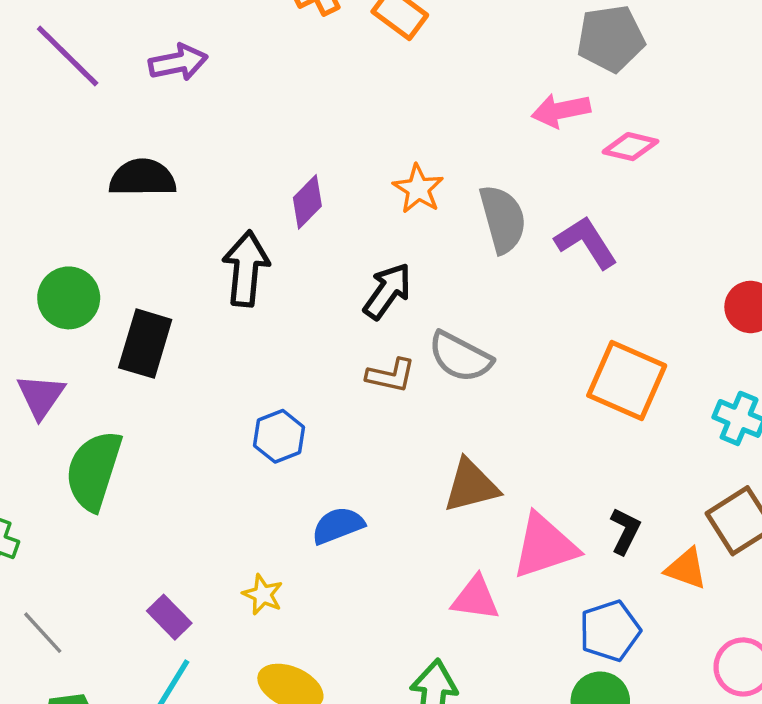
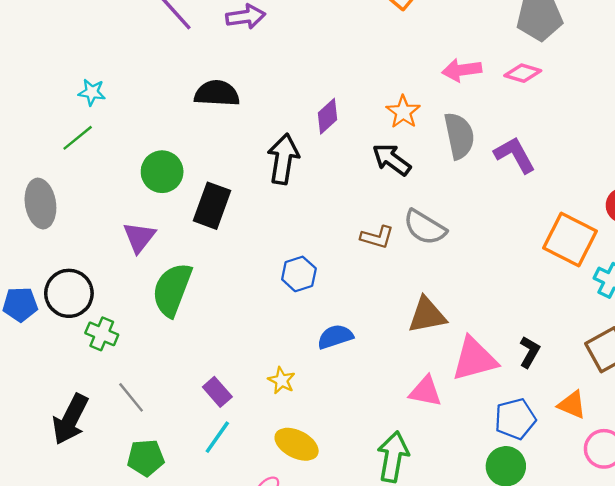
pink arrow: (561, 110) -> (462, 70), moved
pink diamond: (630, 147) -> (523, 73), moved
black arrow: (387, 291) -> (392, 159), moved, turned -93
orange square: (627, 380) -> (570, 239), moved
orange triangle: (686, 569) -> (572, 405), moved

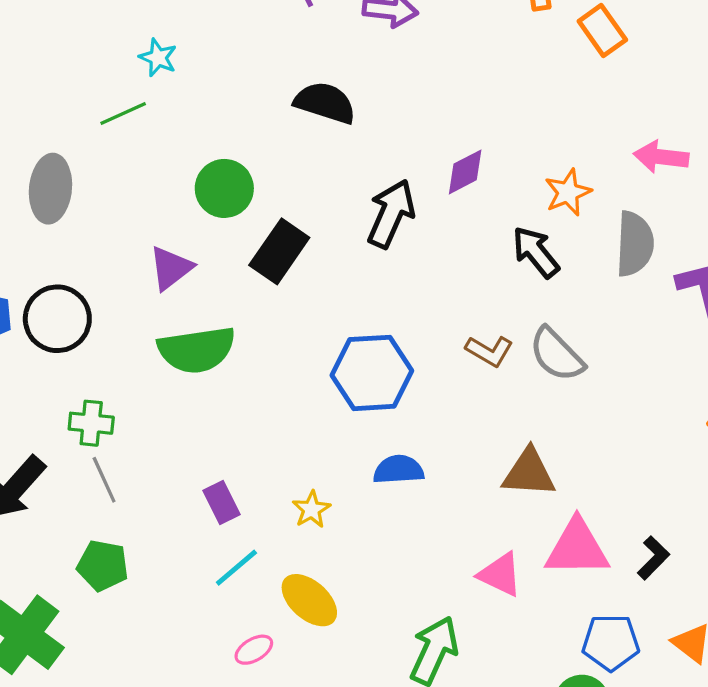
blue hexagon: (299, 274) -> (372, 373), size x1.6
green semicircle: (172, 290) -> (197, 350), turned -134
green cross: (102, 334) -> (91, 423), moved, turned -32
cyan line: (217, 437) -> (236, 568), moved

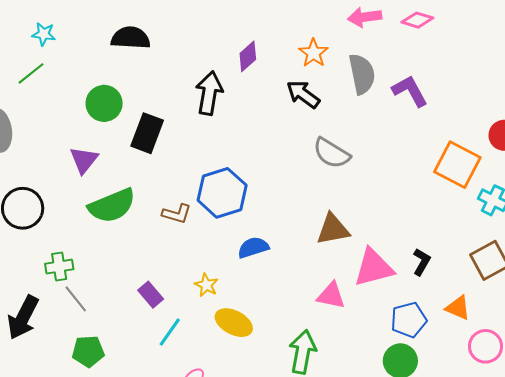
black semicircle: (325, 103) -> (131, 38), moved
brown L-shape: (489, 351) -> (177, 214), moved
yellow ellipse: (309, 600) -> (234, 323), moved

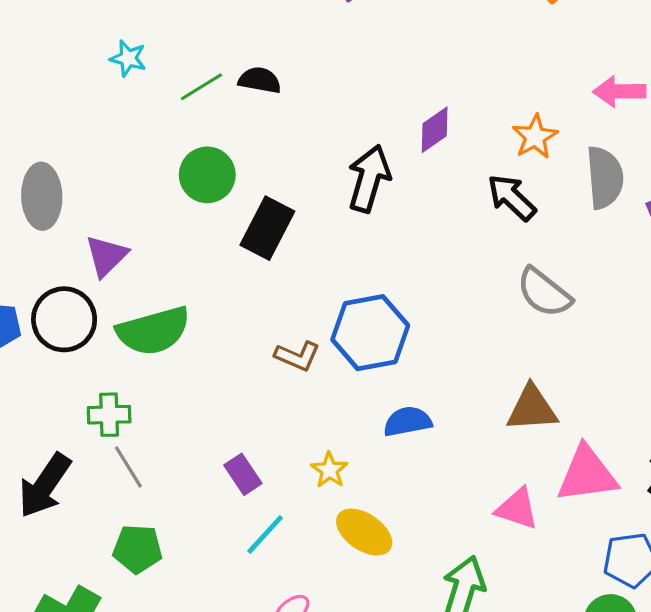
black semicircle: (131, 38) -> (260, 80), size x0.7
green line: (31, 73) -> (201, 87), moved
purple triangle: (84, 160) -> (106, 256), moved
green semicircle: (112, 206) -> (153, 331), moved

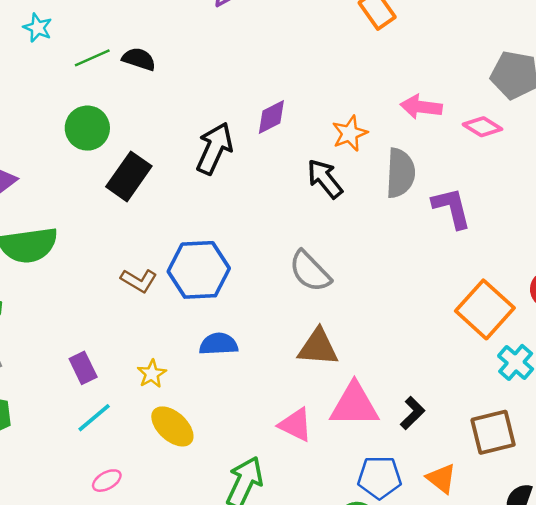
gray semicircle: (544, 293) -> (310, 271), moved

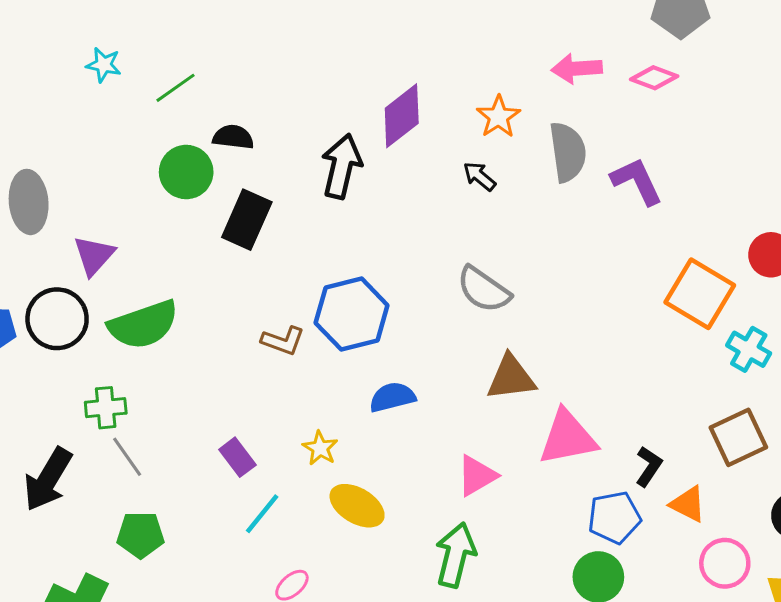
black semicircle: (139, 59) -> (233, 137), moved
purple diamond: (271, 117) -> (402, 116), size x1.4
black arrow: (325, 179) -> (479, 176), size x0.7
black L-shape: (413, 413) -> (649, 466), moved
pink triangle: (295, 425) -> (477, 476), moved, turned -45

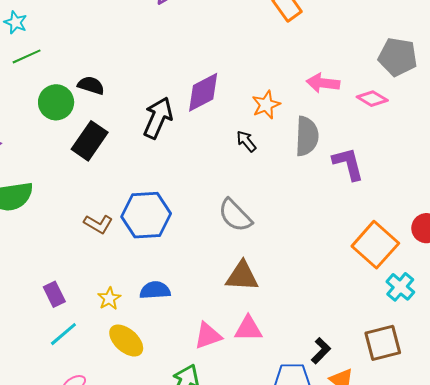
green line: (176, 88) -> (27, 56), moved
blue semicircle: (392, 397) -> (155, 290), moved
pink triangle: (568, 438) -> (248, 329), moved, size x0.7

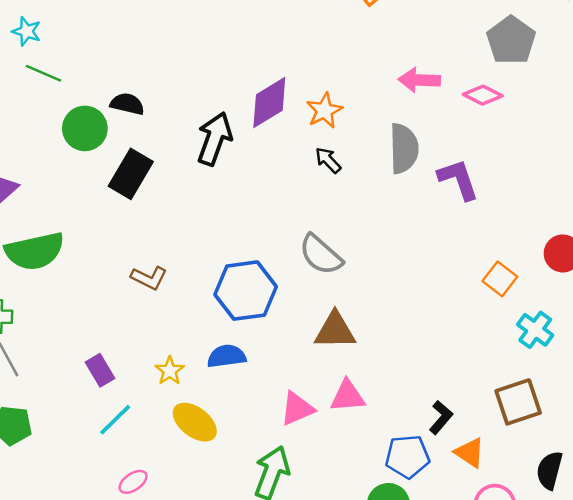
green line: (27, 56) -> (44, 73), turned 52
gray pentagon: (398, 57) -> (511, 40), turned 30
orange star: (266, 105) -> (324, 111), moved
blue hexagon: (146, 215) -> (246, 291), moved
orange square: (375, 245) -> (500, 279), size x0.6

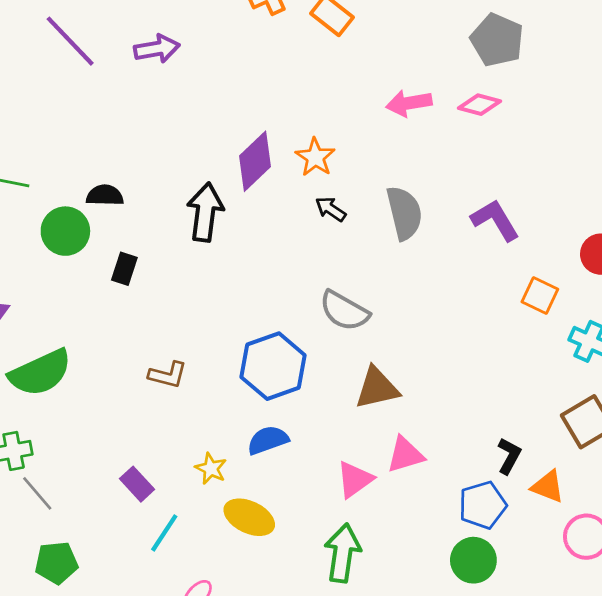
gray semicircle: (404, 148) -> (404, 213), moved
black rectangle: (131, 174) -> (124, 269), size x0.6
purple L-shape: (458, 179) -> (495, 220), moved

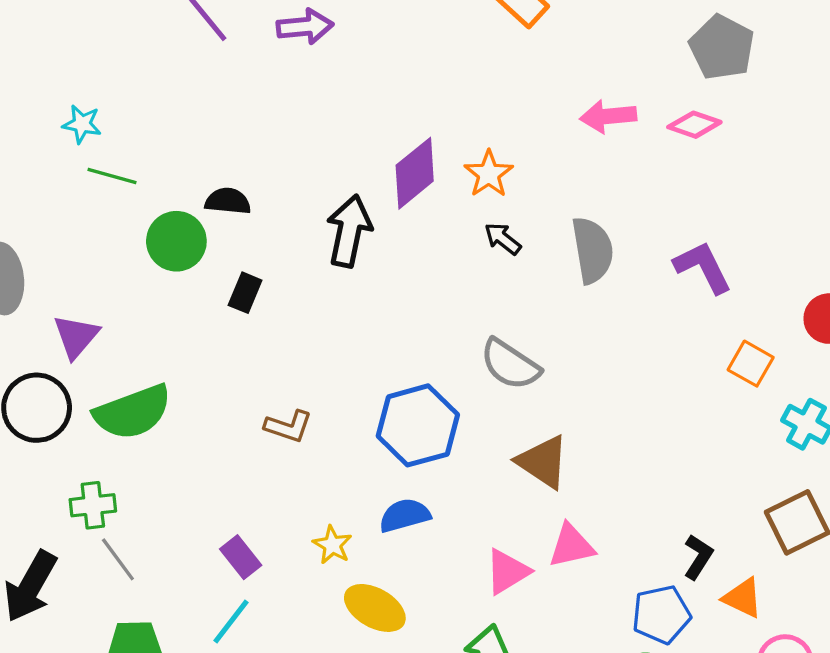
brown triangle: (377, 388) -> (543, 462), turned 42
cyan line: (164, 533) -> (231, 622), moved

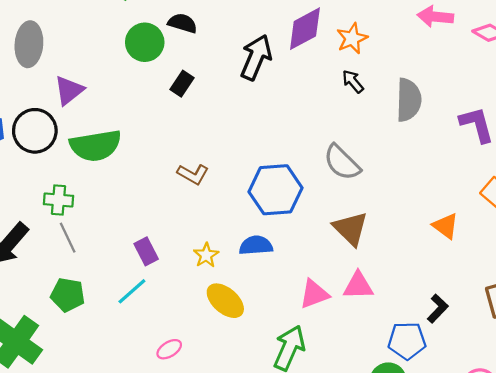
orange triangle: (743, 598) -> (446, 226), moved

